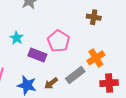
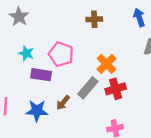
cyan star: (17, 38) -> (26, 53), moved
red cross: (109, 83) -> (116, 89), moved

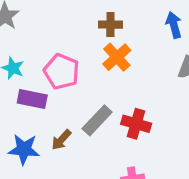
orange cross: (106, 64) -> (117, 57), moved
red cross: (116, 89) -> (136, 124), turned 30

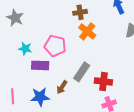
red cross: (136, 124) -> (103, 82), moved

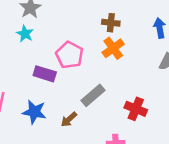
cyan star: (25, 49) -> (25, 34), moved
red cross: (103, 82) -> (136, 109), moved
brown arrow: (62, 87) -> (69, 119), moved

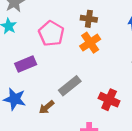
pink pentagon: (69, 55) -> (51, 33), moved
purple rectangle: (45, 74) -> (26, 64), turned -42

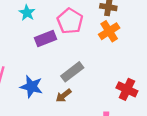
purple rectangle: (26, 64) -> (45, 39), moved
gray rectangle: (70, 86) -> (72, 72), moved

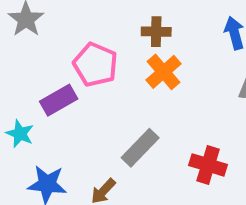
cyan star: (27, 13) -> (20, 134), moved
gray rectangle: (72, 72) -> (140, 148), moved

